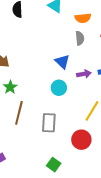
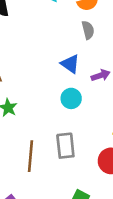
brown line: (19, 113) -> (31, 156), moved

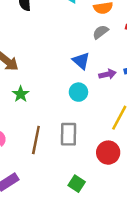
gray semicircle: (88, 30) -> (101, 32), turned -119

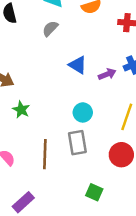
gray semicircle: (101, 32) -> (50, 29), moved
cyan circle: (78, 92) -> (83, 112), moved

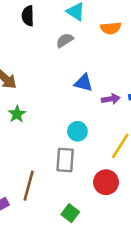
blue triangle: (78, 65) -> (84, 83), turned -30
brown line: (45, 154) -> (29, 186), moved

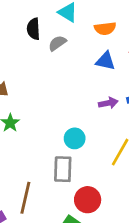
black semicircle: (28, 16) -> (33, 29), moved
blue triangle: (84, 83) -> (105, 61), moved
red circle: (106, 182) -> (88, 200), moved

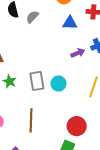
gray rectangle: (63, 169) -> (37, 81), moved
brown line: (25, 198) -> (31, 120), moved

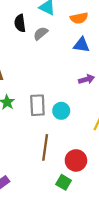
brown line: (31, 120) -> (45, 147), moved

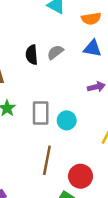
black semicircle: (20, 23) -> (32, 55), moved
gray semicircle: (41, 33) -> (55, 52), moved

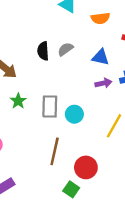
blue triangle: (92, 48) -> (101, 57), moved

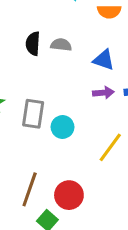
gray semicircle: (65, 49) -> (61, 45), turned 35
brown line: (55, 151) -> (30, 189), moved

